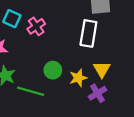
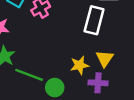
green circle: (53, 70) -> (55, 88), moved
purple cross: (97, 93) -> (98, 83), turned 30

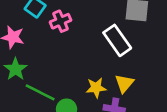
white rectangle: (94, 20) -> (117, 40), turned -56

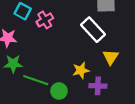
green star: (16, 69) -> (13, 64), turned -30
yellow triangle: (124, 83) -> (111, 57), moved

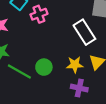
yellow star: (81, 70) -> (75, 65), moved
green circle: (59, 91) -> (44, 67), moved

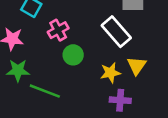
pink cross: (39, 14) -> (58, 30), moved
green circle: (44, 67) -> (73, 55), moved

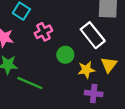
green circle: (73, 55) -> (65, 55), moved

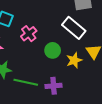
purple cross: (94, 94) -> (54, 86), moved

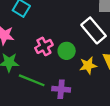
pink cross: (29, 34) -> (44, 46), moved

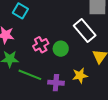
yellow star: (88, 65) -> (80, 75), moved

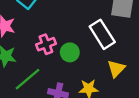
green line: (30, 75) -> (27, 79), turned -70

